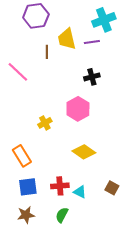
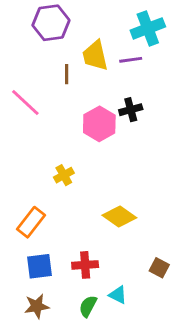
pink hexagon: (78, 109) -> (99, 124), moved
orange rectangle: (22, 156) -> (31, 222), turned 70
cyan triangle: (80, 192) -> (118, 295), moved

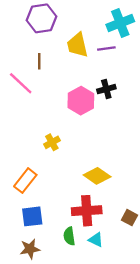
brown line: (67, 74) -> (39, 61), moved
red cross: (85, 265) -> (87, 211), moved, size x1.4
green semicircle: (88, 306) -> (69, 236), moved, turned -36

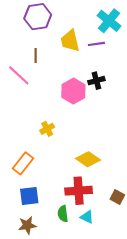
cyan cross: (120, 23) -> (109, 21), turned -30

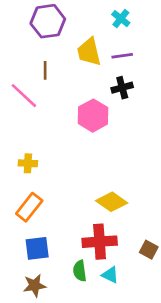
cyan cross: (109, 21) -> (121, 19), moved, size x0.6
black cross: (96, 81) -> (122, 88), moved
yellow cross: (47, 129) -> (28, 163), moved, turned 32

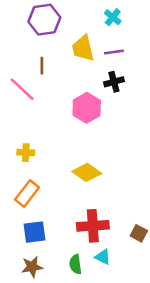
yellow diamond: (112, 202) -> (87, 172), moved
green semicircle: (80, 271) -> (75, 264), moved

